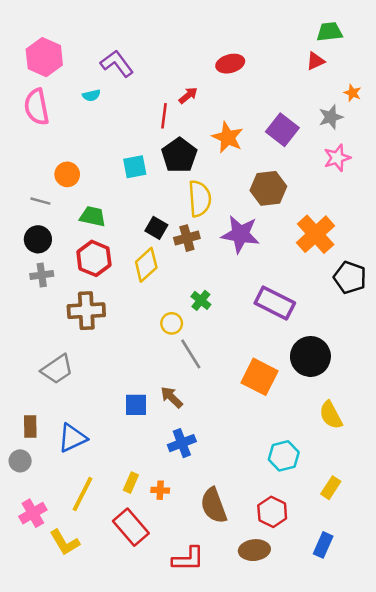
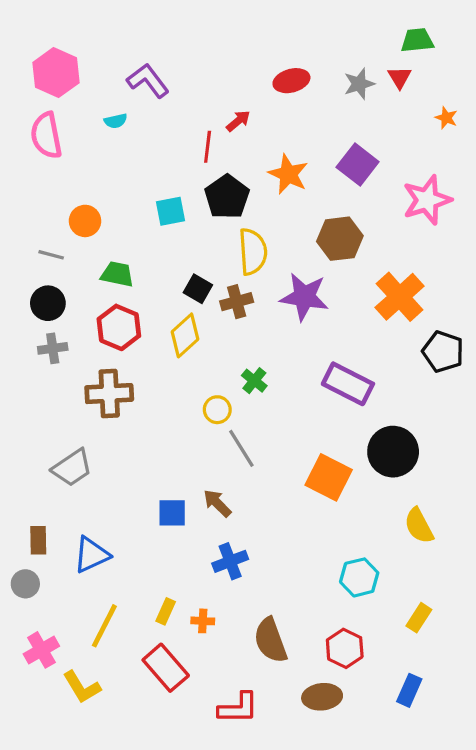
red triangle: (316, 61) -> (400, 77), turned -36
gray star: (331, 117) -> (359, 84), moved
pink star: (337, 158) -> (427, 200), size x1.4

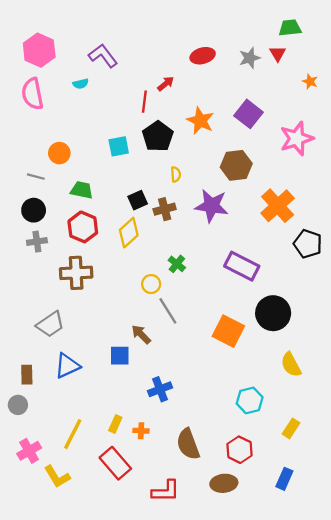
yellow semicircle: (253, 252) -> (176, 174), size x0.5
black square: (198, 289) -> (138, 200), turned 36
brown arrow: (217, 503) -> (141, 334), moved
blue triangle: (91, 555) -> (67, 366), moved

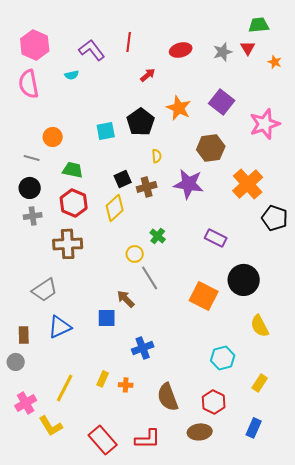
orange star: (310, 81) -> (275, 62), moved
red line: (144, 102) -> (129, 42), moved
purple rectangle: (242, 266) -> (216, 238), size x0.7
red rectangle: (115, 463) -> (103, 440), moved

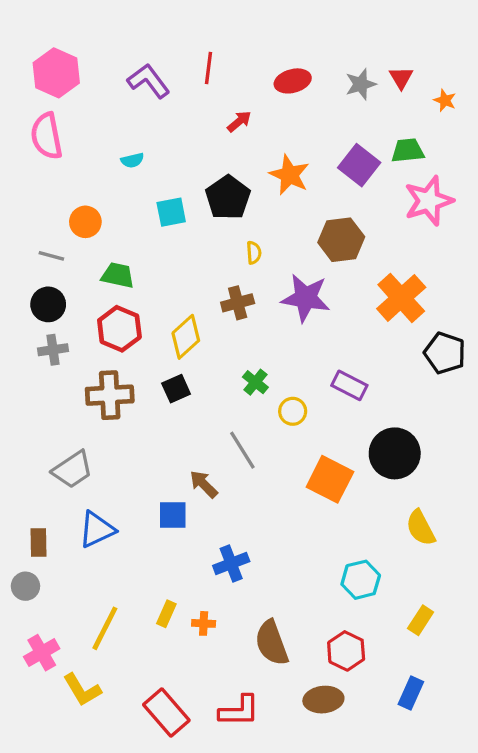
green trapezoid: (259, 25) -> (408, 151), moved
cyan semicircle: (72, 75) -> (132, 160), moved
black square: (123, 179) -> (176, 389), moved
yellow circle: (135, 254) -> (293, 411), moved

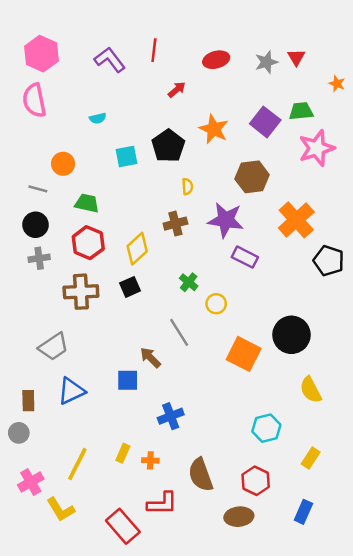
orange star: (445, 100) -> (337, 84), moved
purple rectangle: (349, 385) -> (245, 257), moved
red L-shape: (239, 711) -> (162, 503), moved

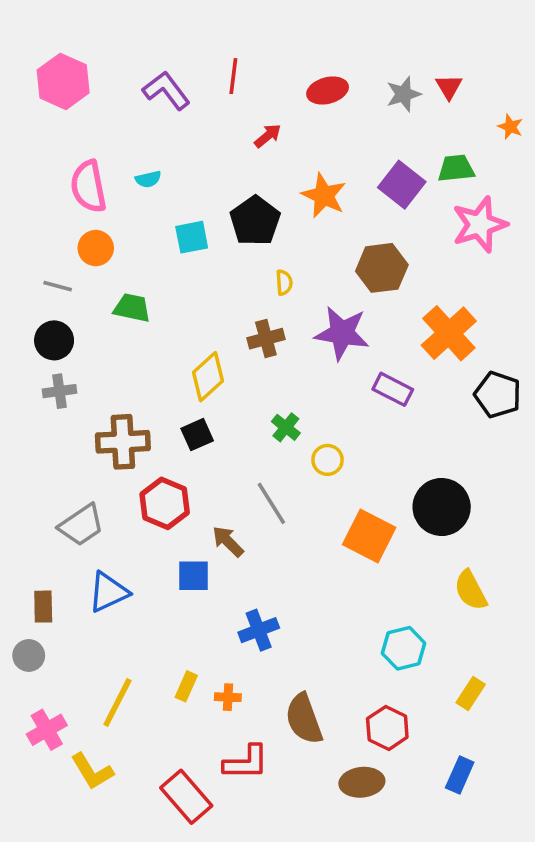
pink semicircle: (34, 100) -> (88, 186), moved
red hexagon: (88, 243) -> (165, 503), moved
purple rectangle: (245, 257) -> (393, 389), moved

